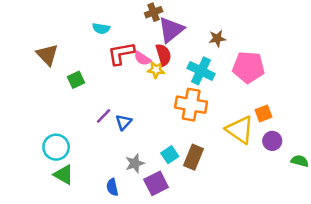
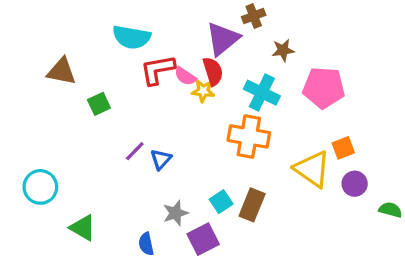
brown cross: (154, 12) -> (254, 16), moved
cyan semicircle: (101, 28) -> (132, 37), size x1.6
brown triangle: (47, 55) -> (62, 71), turned -35
cyan circle: (56, 147) -> (40, 187), moved

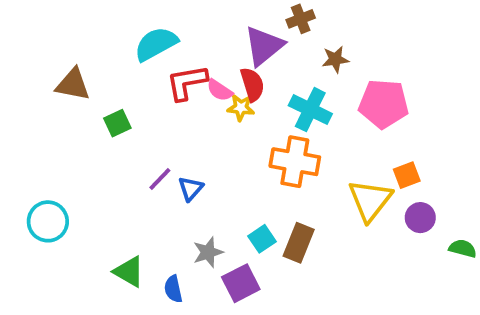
cyan semicircle: (132, 37) -> (156, 44), turned 141
yellow triangle: (312, 169) -> (370, 200), turned 33
green triangle: (83, 228) -> (129, 272), moved

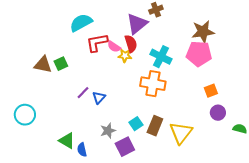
brown star: (335, 59) -> (203, 32), moved, size x1.6
brown triangle: (73, 84) -> (43, 65), moved
yellow triangle: (370, 200) -> (181, 133), moved
blue semicircle: (173, 289) -> (82, 150), moved

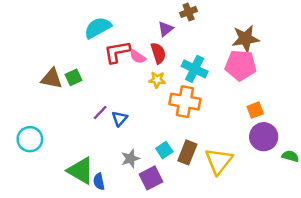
purple triangle: (137, 24) -> (166, 29), size x0.6
yellow star: (125, 56) -> (157, 80), moved
purple circle: (218, 113) -> (264, 137), size x1.5
green triangle: (67, 141) -> (81, 171), size x1.4

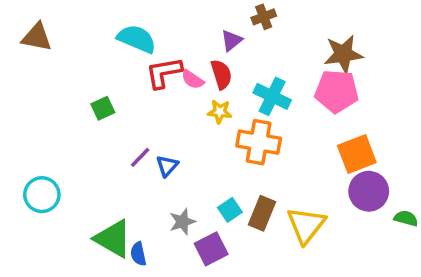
cyan semicircle: (98, 28) -> (137, 39), turned 52
brown triangle: (52, 79) -> (37, 37), moved
orange square: (255, 110) -> (357, 154), size x1.6

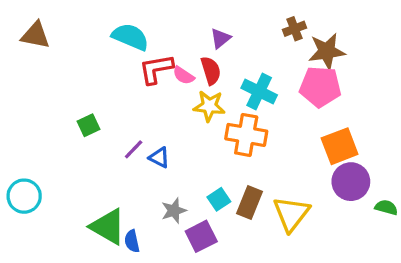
brown cross: (264, 17) -> (295, 29), moved
green square: (103, 108) -> (89, 125), moved
yellow star: (220, 112) -> (209, 106), size x1.4
blue triangle: (167, 166) -> (159, 157), turned -45
cyan circle: (42, 195) -> (24, 196), moved

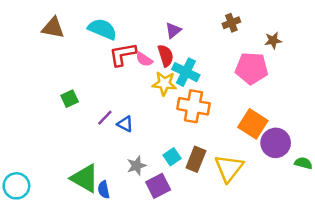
brown triangle: (35, 35) -> (53, 28), moved
brown star: (327, 51) -> (273, 40), moved, size x0.6
cyan cross: (259, 91) -> (186, 72), moved
orange square: (340, 146) -> (253, 124), moved, turned -36
cyan circle: (24, 196) -> (16, 186), moved

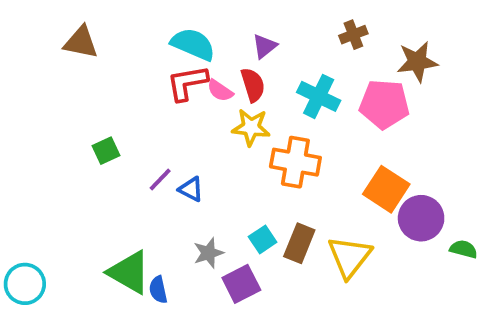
cyan semicircle: (102, 29) -> (193, 44), moved
brown star: (273, 40) -> (417, 62), size x1.5
cyan cross: (186, 72) -> (319, 96), moved

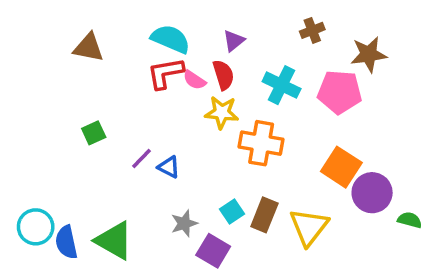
brown triangle: (81, 42) -> (89, 48), moved
cyan circle: (25, 284) -> (36, 227), moved
purple square: (241, 284) -> (213, 251), turned -32
blue semicircle: (158, 290) -> (66, 242), moved, size x1.4

